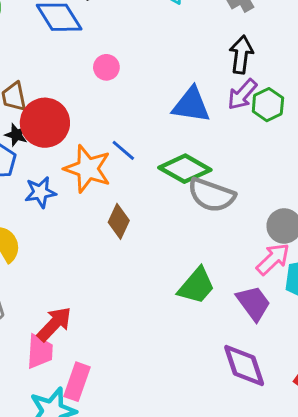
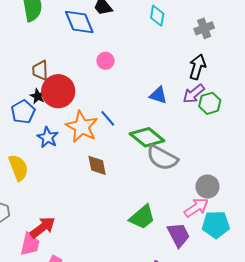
blue triangle: (191, 105) -> (158, 95), size x0.7
blue star: (40, 192) -> (48, 137), turned 30
brown diamond: (119, 221) -> (97, 165), turned -45

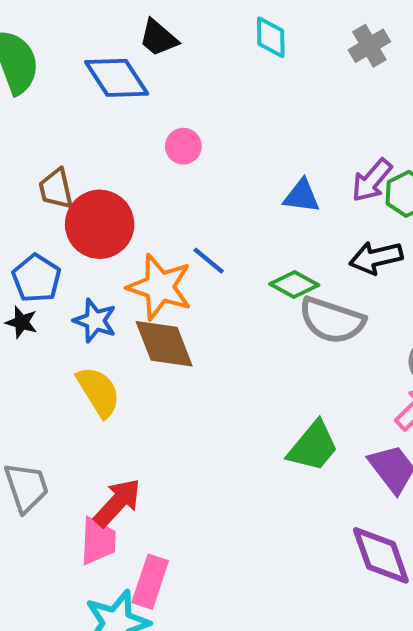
black arrow: (197, 67) -> (376, 258), moved, turned -110
black star: (38, 96) -> (22, 322), moved
green diamond: (147, 137) -> (294, 284), size x0.7
brown diamond: (97, 165) -> (164, 344), moved, size x1.4
yellow semicircle: (18, 168) -> (98, 392), moved

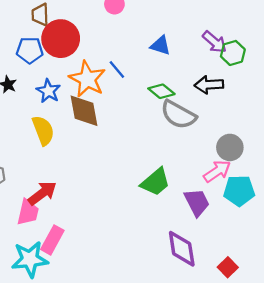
purple arrow: (372, 180) -> (214, 42), turned -100
blue triangle: (302, 196) -> (160, 45), moved
blue pentagon: (36, 278) -> (30, 50), moved, turned 30

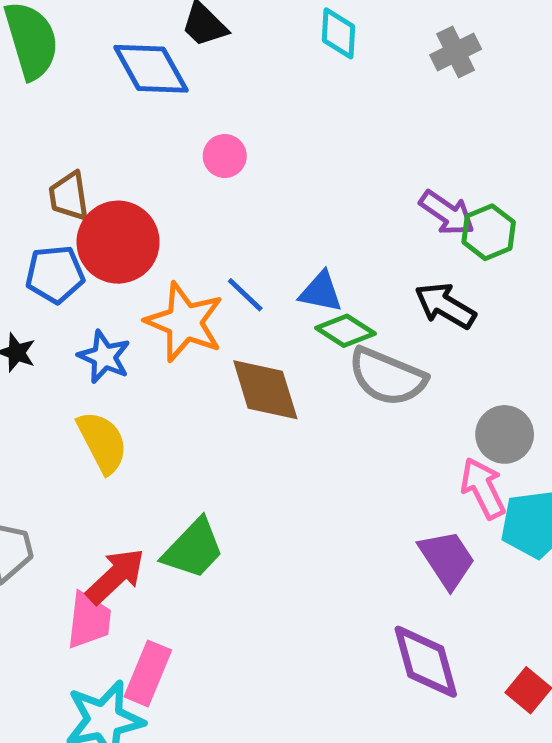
blue triangle: (160, 45) -> (321, 292), moved
black arrow: (209, 85) -> (445, 306), turned 40
brown diamond: (84, 111) -> (265, 390), moved
pink arrow: (217, 171) -> (483, 488), turned -76
green trapezoid: (155, 182) -> (193, 549), moved

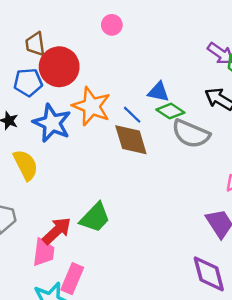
blue line: (245, 295) -> (132, 115), moved
blue star: (104, 357) -> (52, 123), size x1.5
yellow semicircle: (102, 442) -> (26, 165), moved

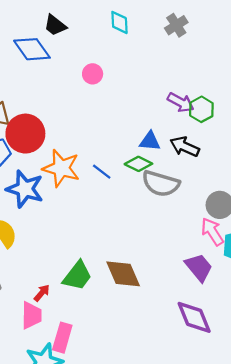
pink circle: (112, 25) -> (93, 74), moved
blue triangle: (158, 92) -> (150, 141), moved
brown diamond: (131, 140) -> (123, 274), moved
red arrow: (57, 231) -> (42, 293), size x0.6

